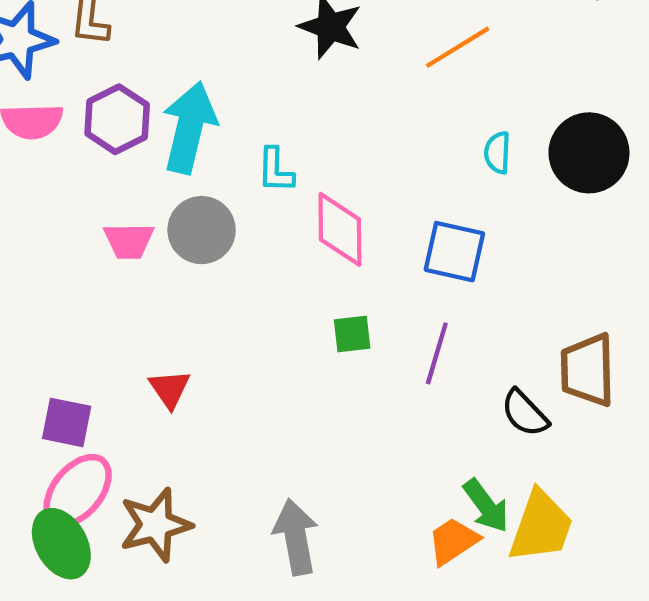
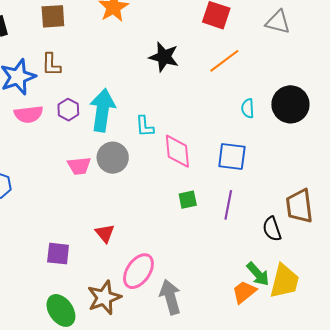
purple hexagon: (117, 119) -> (68, 110), size x0.7
black semicircle: (525, 413) -> (272, 229), turned 30
pink ellipse: (78, 491) -> (138, 271), moved

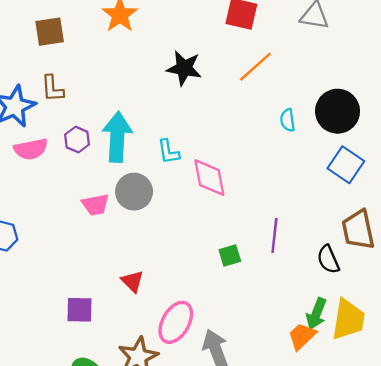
blue square: (232, 157) -> (346, 165), moved, turned 32
green square: (188, 200) -> (230, 256), moved
green arrow: (258, 274) -> (316, 314), turned 68

